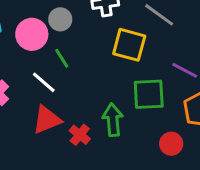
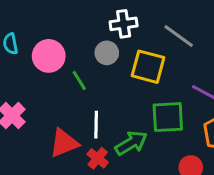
gray circle: (60, 19) -> (107, 53), moved
white line: (44, 82) -> (96, 125), moved, turned 50
green arrow: (113, 120) -> (131, 143), turned 64

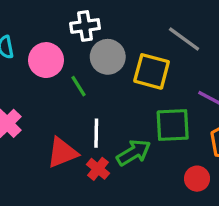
white cross: (124, 24) -> (85, 26), moved
gray circle: (107, 53) -> (108, 57), size x1.4

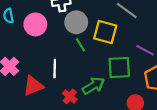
green line: (78, 86) -> (80, 45), moved
white line: (96, 133) -> (55, 69), moved
red triangle: (62, 153) -> (33, 86), moved

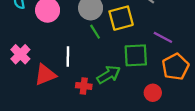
yellow square: (105, 32) -> (121, 18), turned -30
red cross: (70, 96) -> (84, 86), turned -32

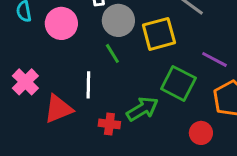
green line: (95, 32) -> (112, 53), moved
green square: (136, 55) -> (178, 83), turned 30

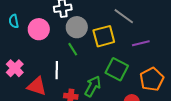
purple line: (214, 59) -> (141, 43), moved, turned -42
red triangle: (58, 109) -> (37, 86), turned 40
green arrow: (142, 109) -> (93, 86), turned -30

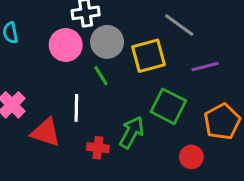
pink circle: (39, 29) -> (66, 45), moved

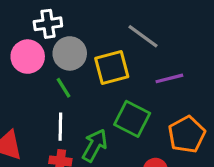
white line: (76, 108) -> (60, 127), moved

